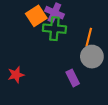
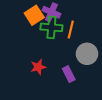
orange line: (89, 37) -> (71, 29), moved
red star: (16, 75) -> (38, 67), moved

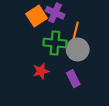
green cross: (51, 27) -> (55, 43), moved
gray circle: (87, 54) -> (78, 49), moved

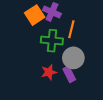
gray circle: (78, 49) -> (73, 58), moved
red star: (41, 71) -> (49, 72), moved

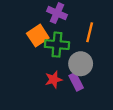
orange square: (35, 15) -> (38, 36), moved
orange line: (71, 29) -> (90, 32), moved

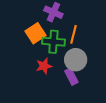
orange line: (90, 32) -> (74, 34), moved
red star: (54, 79) -> (44, 66), moved

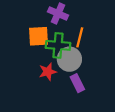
orange square: (36, 33) -> (39, 36), turned 30
gray circle: (76, 60) -> (69, 59), moved

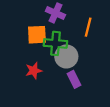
orange line: (80, 37) -> (88, 27), moved
red star: (48, 72) -> (34, 71), moved

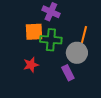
orange line: (88, 27) -> (84, 35), moved
gray circle: (66, 56) -> (77, 53), moved

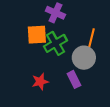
green cross: (51, 40) -> (55, 43), turned -35
red star: (31, 65) -> (40, 82), moved

